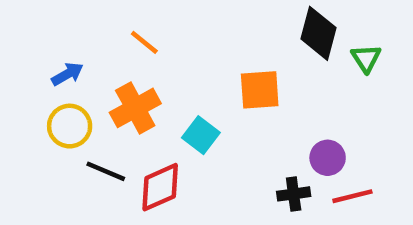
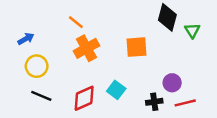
blue arrow: (67, 74) -> (26, 39), moved
orange cross: (135, 108) -> (87, 48), moved
cyan square: (201, 135) -> (116, 90), moved
black line: (106, 171) -> (41, 96), moved

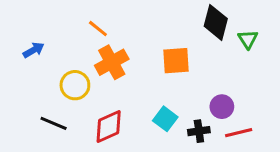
yellow circle: (37, 66) -> (75, 85), moved
cyan square: (116, 90) -> (165, 119), moved

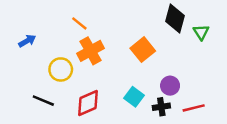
orange square: (176, 61) -> (143, 50), turned -35
purple circle: (222, 107) -> (170, 86), moved

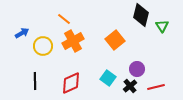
yellow circle: (61, 69) -> (43, 46), moved
black line: (43, 101) -> (35, 81), turned 66
black cross: (161, 107) -> (130, 86), turned -32

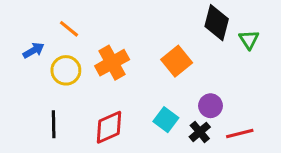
orange line: (64, 19) -> (69, 29), moved

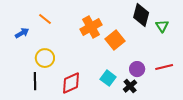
orange cross: (112, 63) -> (91, 27), moved
yellow circle: (66, 70) -> (45, 58), moved
red line: (240, 133) -> (164, 67), moved

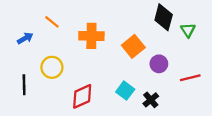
orange cross: (91, 27) -> (91, 36), moved, turned 30
purple circle: (137, 69) -> (159, 64), moved
black line: (35, 81) -> (24, 85), moved

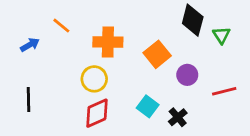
yellow circle: (52, 67) -> (94, 79), moved

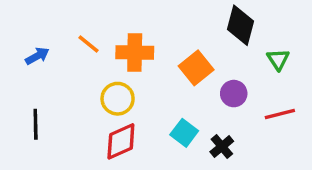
orange line: (61, 26) -> (89, 44), moved
green triangle: (221, 35) -> (278, 59), moved

